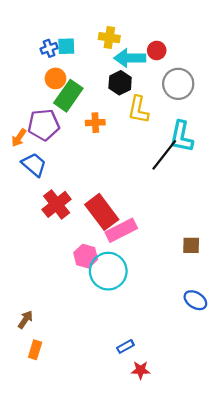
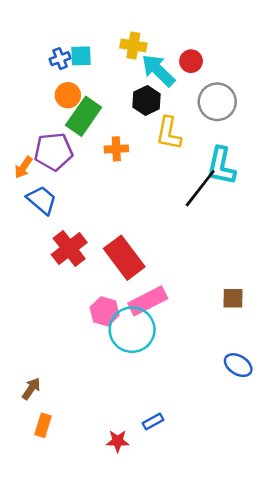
cyan arrow: (130, 58) -> (158, 70), turned 44
pink rectangle: (121, 230) -> (148, 301), moved
red star: (141, 370) -> (118, 441), moved

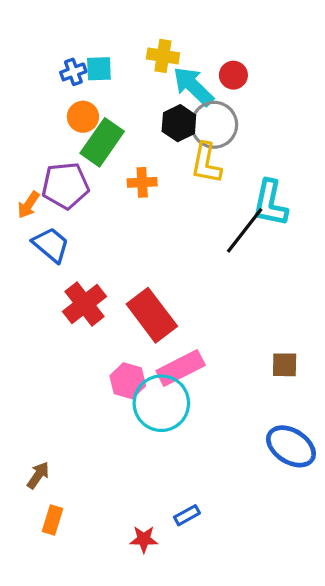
gray circle: (217, 102) -> (214, 125), moved
blue ellipse: (238, 365) -> (291, 446), size x1.4

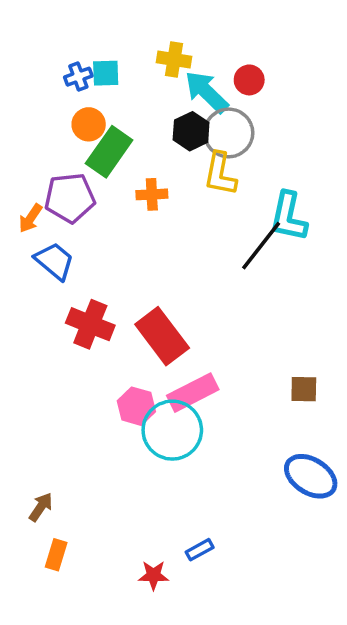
red cross: (85, 304) -> (90, 324), turned -30

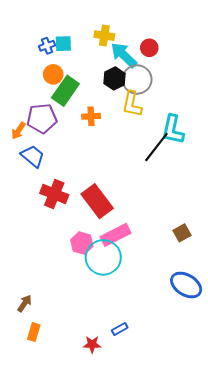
brown square: (304, 389) -> (182, 233), turned -30

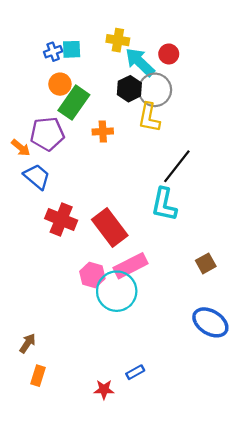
cyan L-shape: (173, 130) -> (164, 204), moved
orange arrow: (18, 131) -> (21, 148), turned -84

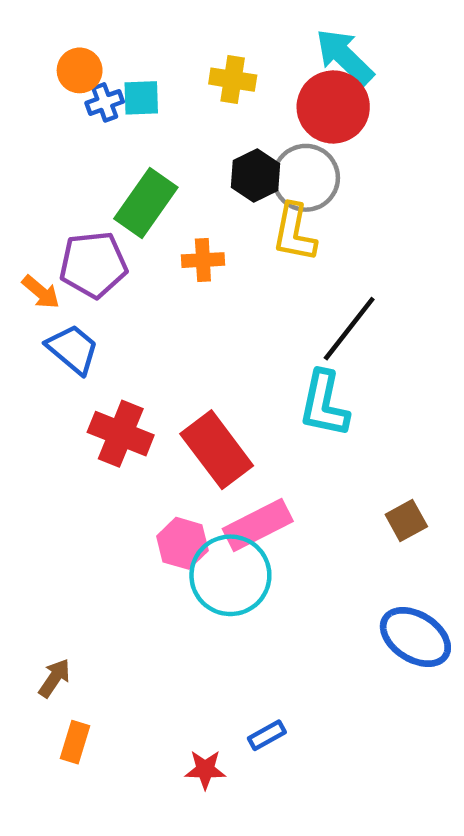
red circle: (169, 54) -> (333, 107), size x1.8
cyan arrow: (140, 62) -> (345, 57), moved
orange circle: (60, 84) -> (80, 70), moved

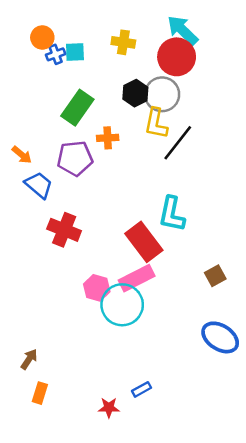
purple pentagon: (93, 265) -> (75, 158), moved
black line: (349, 329) -> (178, 143), moved
red rectangle: (217, 450) -> (144, 242), moved

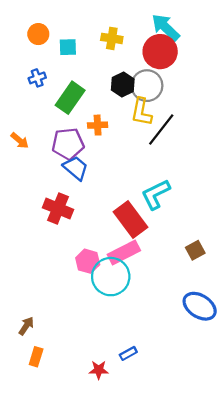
blue cross: (56, 54) -> (37, 78), moved
blue trapezoid: (39, 185) -> (76, 168), moved
cyan L-shape: (172, 214) -> (156, 194), turned 52

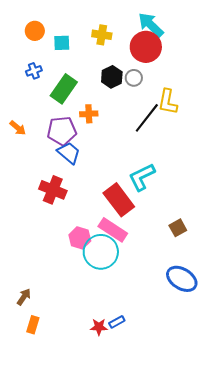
gray circle: (147, 86) -> (134, 78), size x0.6
yellow L-shape: (141, 112) -> (168, 102), moved
pink rectangle: (124, 252) -> (113, 230), turned 60
red star: (99, 370) -> (99, 327), moved

